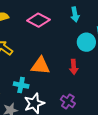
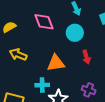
pink diamond: (38, 20) -> (44, 22), turned 55
cyan circle: (86, 42) -> (75, 33), moved

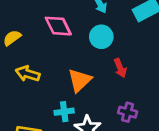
orange triangle: (56, 63) -> (80, 80), turned -30

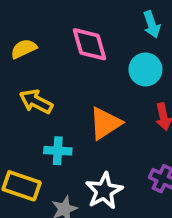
cyan cross: (64, 112) -> (58, 151), moved

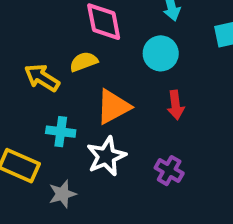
yellow semicircle: (24, 49) -> (84, 62), moved
white star: (104, 191) -> (106, 156), moved

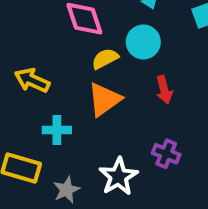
yellow semicircle: (84, 62) -> (105, 59), moved
white star: (106, 156) -> (118, 177), moved

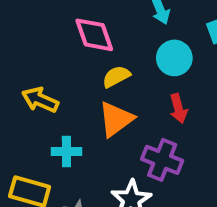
cyan circle: (143, 42) -> (174, 58), moved
purple cross: (166, 154) -> (162, 160), moved, size x1.4

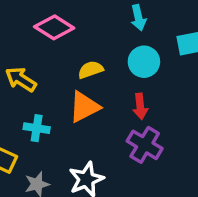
pink diamond: (94, 35) -> (54, 27), moved, turned -48
purple cross: (162, 160) -> (145, 145), moved

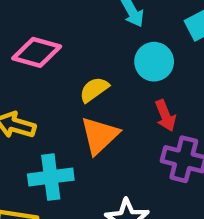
cyan cross: (37, 128) -> (51, 177), size x1.4

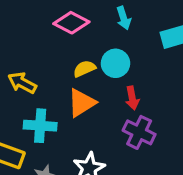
pink diamond: (37, 52) -> (71, 23), moved
cyan circle: (154, 62) -> (115, 63), moved

